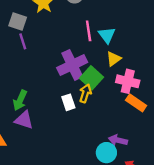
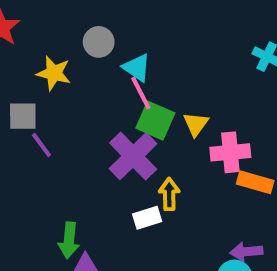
cyan triangle: (107, 35) -> (137, 68), moved
green square: (92, 78) -> (155, 121), moved
white rectangle: (68, 102) -> (147, 218), turned -70

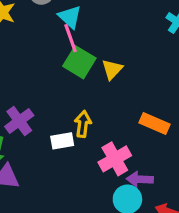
pink cross: (230, 152) -> (115, 159), moved, turned -32
purple cross: (133, 156) -> (19, 121), moved, size x0.7

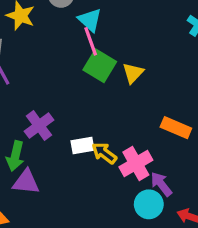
yellow arrow: (83, 124) -> (104, 153), moved, turned -60
purple arrow: (140, 179) -> (161, 184), turned 50

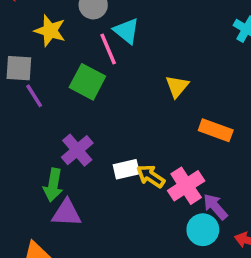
pink line: (91, 41) -> (108, 49), moved
green square: (100, 66) -> (87, 82), moved
orange rectangle: (176, 128) -> (216, 130), moved

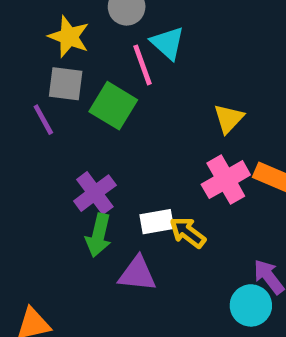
gray square: (19, 68) -> (66, 84), moved
green arrow: (53, 185) -> (99, 235), moved
pink cross: (186, 186) -> (226, 180), moved
purple triangle: (67, 213) -> (137, 274), moved

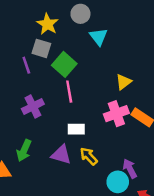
pink line: (142, 65) -> (69, 92), moved
purple cross: (95, 193) -> (33, 106), moved
yellow arrow: (188, 232) -> (89, 156), moved
green arrow: (99, 235) -> (24, 151), moved

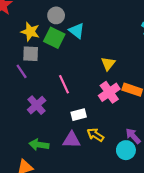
green square: (64, 64) -> (54, 38), moved
green arrow: (24, 151) -> (39, 145), turned 90

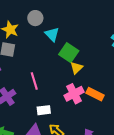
green square: (54, 38) -> (69, 53), moved

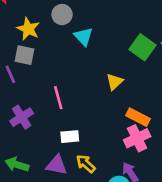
green square: (69, 53) -> (143, 47), moved
pink cross: (74, 94) -> (137, 138), moved

